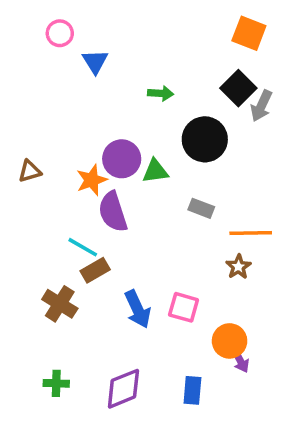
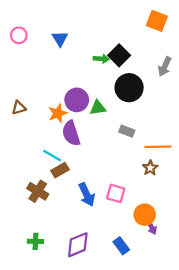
pink circle: (60, 33) -> (19, 35), moved
black square: (238, 88) -> (119, 55), moved
blue rectangle: (192, 390) -> (121, 246), turned -42

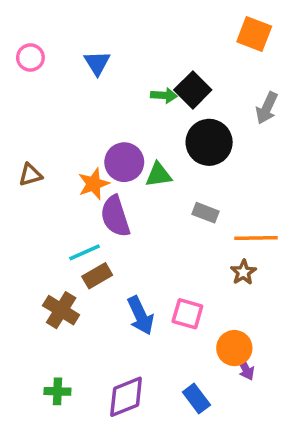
cyan line: (52, 156) -> (85, 252), turned -54

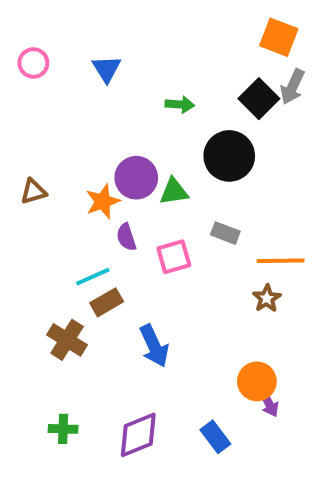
black square: (193, 90) -> (259, 99), moved
gray arrow: (267, 108) -> (293, 87), moved
purple semicircle: (115, 216) -> (126, 237), size x0.6
pink square: (187, 314) -> (174, 257), moved, turned -32

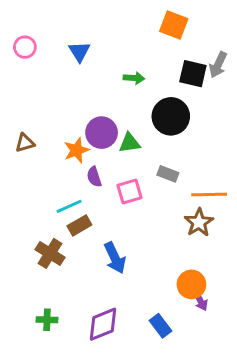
orange square: (279, 37) -> (174, 25), moved
black square: (259, 99) -> (193, 74), turned -32
brown star: (267, 298) -> (199, 222), size x1.4

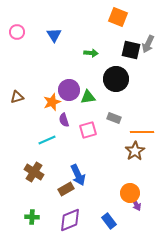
brown rectangle: (79, 225) -> (66, 189), moved

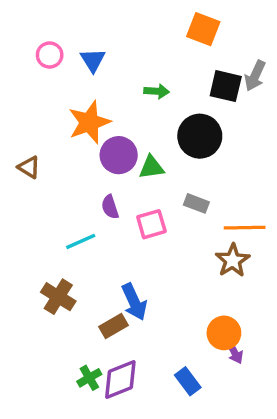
pink circle: (17, 32) -> (50, 55), moved
brown triangle: (17, 97) -> (29, 167), turned 48
orange star: (52, 102) -> (89, 122), moved, size x1.4
green cross: (32, 217) -> (89, 378), moved, turned -32

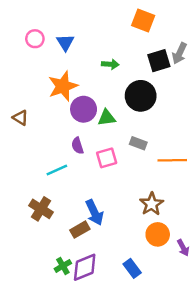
black square: (226, 86) -> (159, 61), turned -30
brown star: (233, 260) -> (152, 204), moved
purple arrow: (234, 352) -> (183, 248), moved

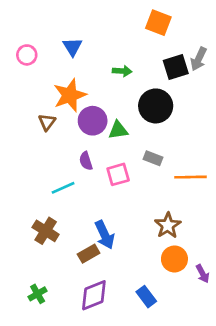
pink circle: (35, 39) -> (27, 55), moved
brown triangle: (20, 118) -> (47, 122), moved, turned 35
green cross: (63, 266) -> (38, 294), moved

